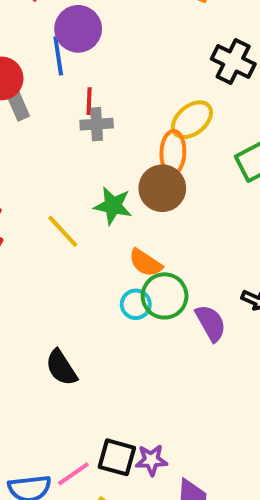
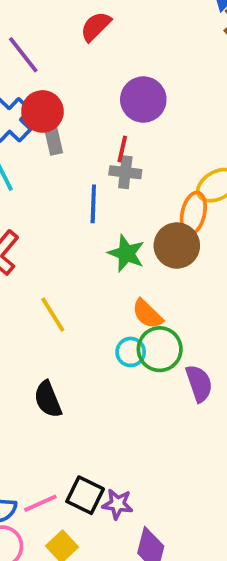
purple circle: (78, 29) -> (143, 100), moved
blue line: (58, 56) -> (93, 204), moved
yellow line: (63, 231) -> (53, 315), moved

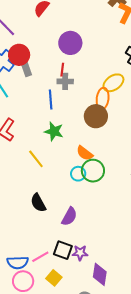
green star: (126, 253) -> (54, 131), moved
purple semicircle: (199, 383) -> (69, 216), moved, turned 54

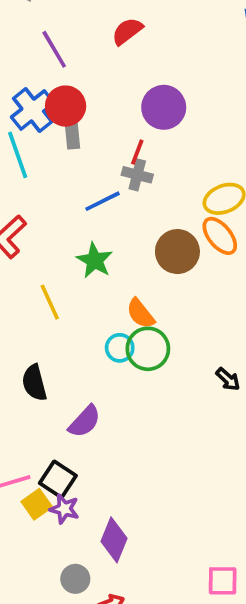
orange ellipse: (103, 99) -> (220, 236), moved, turned -60
blue line: (51, 100) -> (103, 201), turned 54
purple star: (80, 253) -> (64, 509), moved
yellow square: (54, 278) -> (37, 504), moved

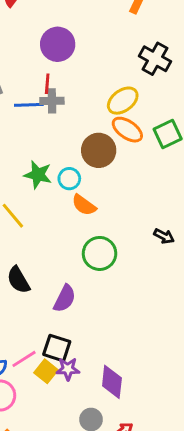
blue line: (103, 201) -> (29, 105), moved, turned 40
cyan circle: (120, 348) -> (69, 179), moved
green circle: (148, 349) -> (100, 253), moved

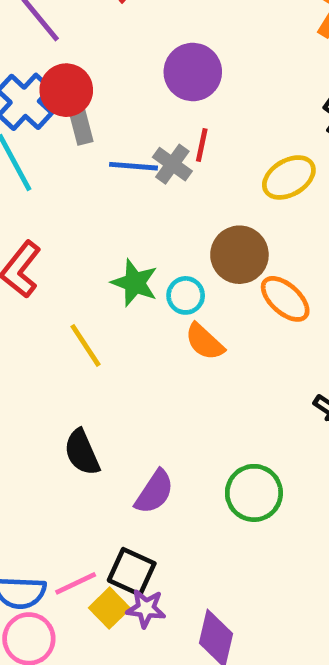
red line: (47, 84) -> (202, 145), moved
gray cross: (52, 101) -> (172, 164), turned 30
orange ellipse: (127, 130) -> (285, 299), moved
green circle: (100, 253) -> (254, 493), moved

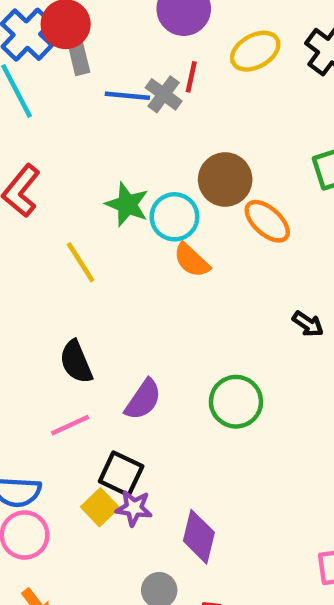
yellow ellipse: (289, 177) -> (255, 51), moved
cyan circle: (186, 295) -> (174, 217), size x1.4
pink line: (76, 583) -> (70, 425), moved

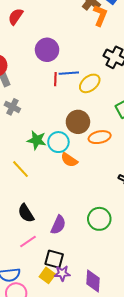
yellow ellipse: (255, 51) -> (90, 83), moved
gray cross: (164, 94) -> (12, 107), moved
blue line: (127, 96) -> (69, 73), moved
orange ellipse: (267, 221) -> (100, 137), turned -45

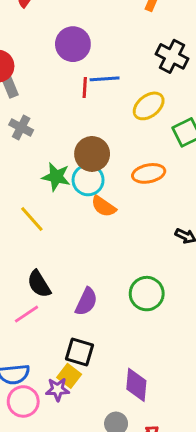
yellow ellipse: (90, 83) -> (149, 106), moved
brown circle: (78, 122) -> (92, 154), moved
pink line: (28, 242) -> (27, 314), moved
purple star: (62, 273) -> (58, 389), moved

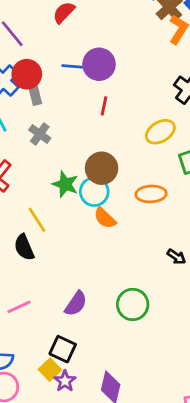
blue line: (105, 79) -> (75, 67), moved
black semicircle: (39, 284) -> (24, 247), moved
purple star: (58, 389) -> (65, 381), moved, turned 30

